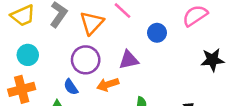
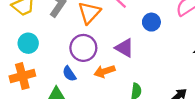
purple triangle: (129, 60) -> (124, 48), turned 42

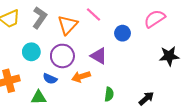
cyan circle: (28, 43) -> (31, 52), moved
blue semicircle: (69, 74) -> (50, 79), turned -32

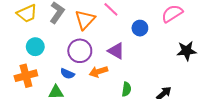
cyan circle: (31, 52) -> (35, 47), moved

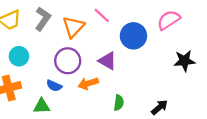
blue circle: (140, 28) -> (133, 36), size x1.5

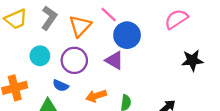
blue circle: (133, 36) -> (127, 35), moved
cyan circle: (19, 56) -> (40, 56), moved
orange arrow: (88, 83) -> (96, 96), moved

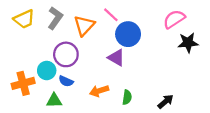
cyan circle: (40, 56) -> (47, 71), moved
purple circle: (74, 60) -> (66, 54), moved
black star: (192, 60) -> (188, 43), moved

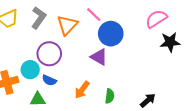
orange arrow: (99, 91) -> (82, 90), turned -36

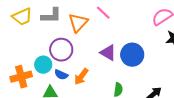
gray L-shape: (39, 18) -> (51, 16), turned 55
blue circle: (111, 34) -> (132, 55), moved
orange arrow: (82, 90) -> (81, 77), moved

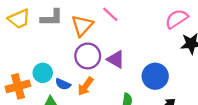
purple circle: (61, 50) -> (88, 56), moved
blue circle: (132, 55) -> (155, 76), moved

